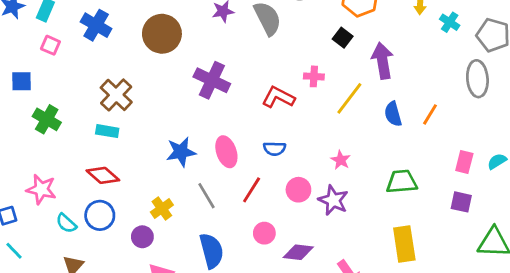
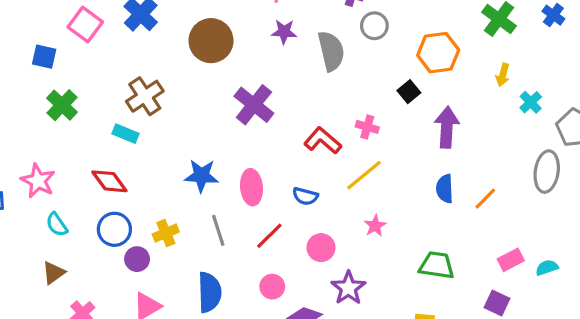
pink square: (50, 45) -> (85, 24), size x1.5
yellow line: (349, 98) -> (364, 175), moved
pink rectangle: (464, 162) -> (511, 260), turned 35
purple star: (333, 200) -> (348, 288), moved
blue circle: (100, 215) -> (114, 229), moved

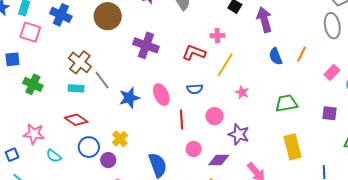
gray line: (218, 230) -> (102, 80), moved
red line: (269, 236) -> (182, 120), turned -30
pink rectangle: (511, 260) -> (332, 72), moved

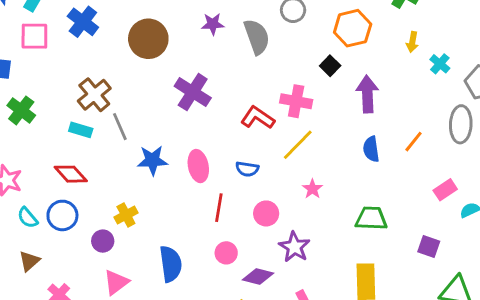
pink square: (30, 32) -> (34, 36), turned -30
pink cross: (217, 36) -> (296, 101), size x1.5
orange line: (301, 54) -> (413, 142), moved
blue circle: (89, 147) -> (62, 215), moved

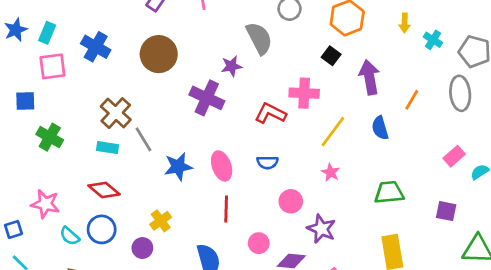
purple star: (213, 24) -> (232, 66), moved
orange line: (413, 142) -> (412, 100), moved
yellow line: (298, 145) -> (333, 132), moved
red line: (219, 208) -> (226, 209), moved

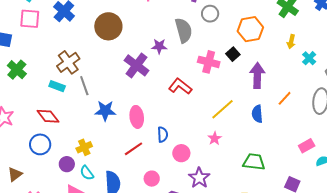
pink cross: (304, 93) -> (209, 62), moved
blue semicircle: (267, 162) -> (163, 135), moved, turned -105
red line: (226, 209) -> (133, 149), turned 42
cyan semicircle: (70, 236) -> (87, 173), moved

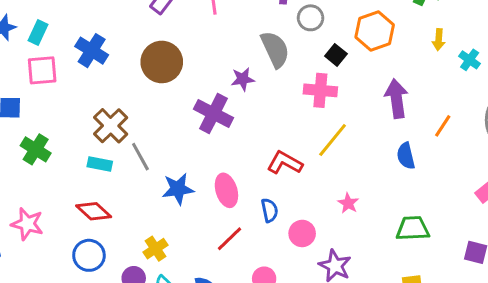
black square: (233, 54) -> (336, 55), moved
red L-shape: (180, 86) -> (285, 163), moved
yellow line: (223, 109) -> (333, 140), moved

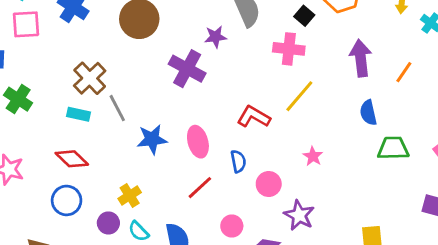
orange line: (443, 126) -> (404, 72), moved
green trapezoid: (413, 228) -> (393, 148), moved

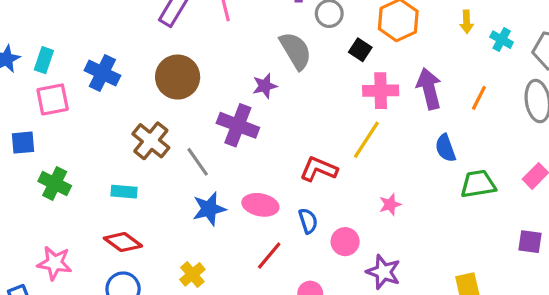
pink cross: (289, 49) -> (381, 91), moved
brown cross: (90, 78) -> (151, 141), moved
gray line: (117, 108) -> (198, 162), moved
pink ellipse: (198, 142) -> (260, 205), turned -56
pink star: (313, 156) -> (390, 204), turned 30

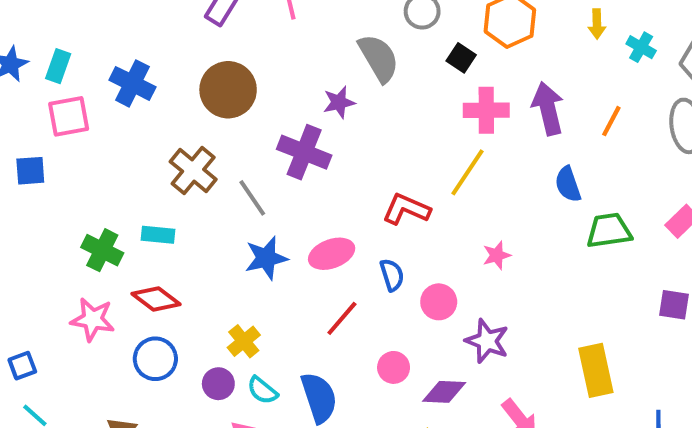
green cross: (55, 184) -> (102, 250), moved
pink ellipse: (260, 205) -> (332, 254), turned -32
pink star: (55, 263) -> (93, 319), moved

